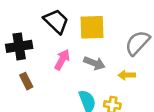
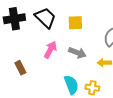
yellow square: (92, 27) -> (75, 23), size x0.7
black cross: (19, 46) -> (14, 19), moved

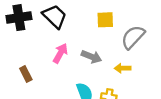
yellow square: (75, 23) -> (105, 20), moved

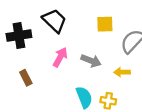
black cross: (19, 18) -> (19, 35), moved

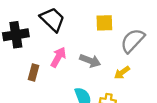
yellow arrow: (122, 72) -> (122, 72), turned -35
brown rectangle: (26, 78) -> (34, 72), moved, turned 42

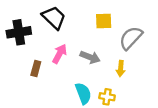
yellow arrow: (122, 72) -> (121, 68), turned -49

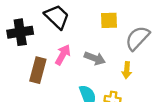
brown rectangle: (36, 68) -> (38, 70), size x1.5

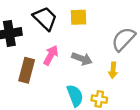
yellow square: (109, 20) -> (78, 17), moved

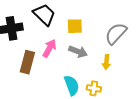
yellow square: (78, 17) -> (75, 26), moved

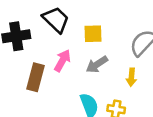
gray arrow: (78, 52) -> (97, 64), turned 126

